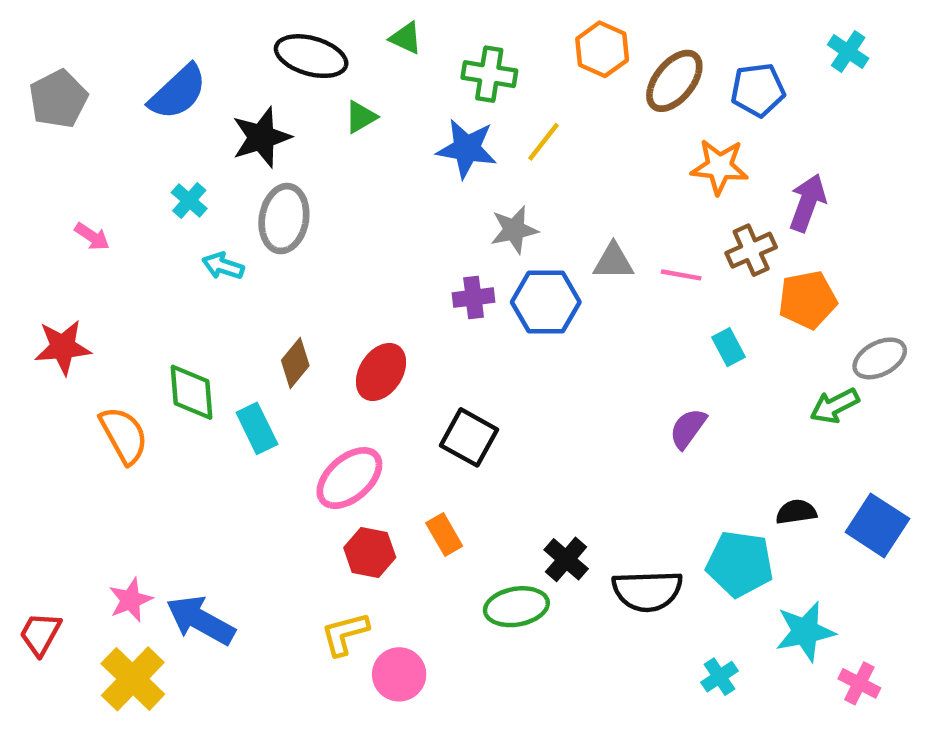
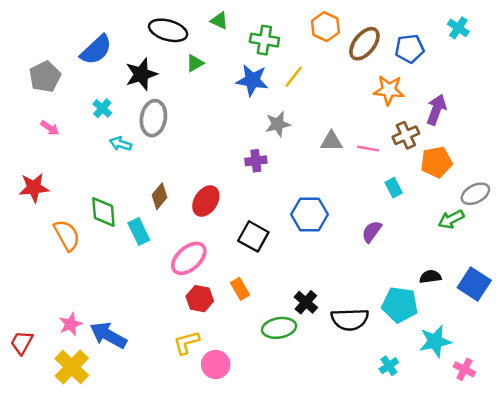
gray pentagon: (58, 99) -> (45, 77), moved
blue hexagon: (546, 302) -> (310, 214), moved

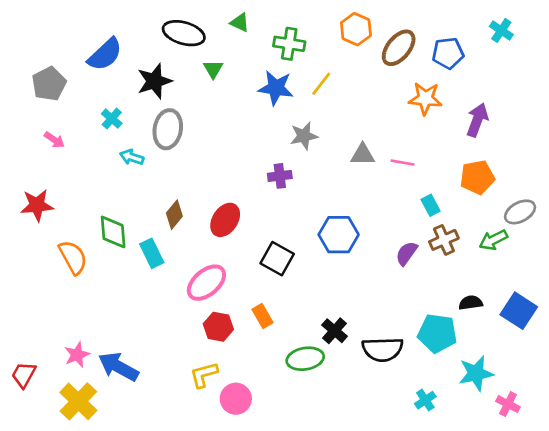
green triangle: (195, 63) -> (213, 69), turned -30
brown cross: (406, 135) -> (444, 240), moved

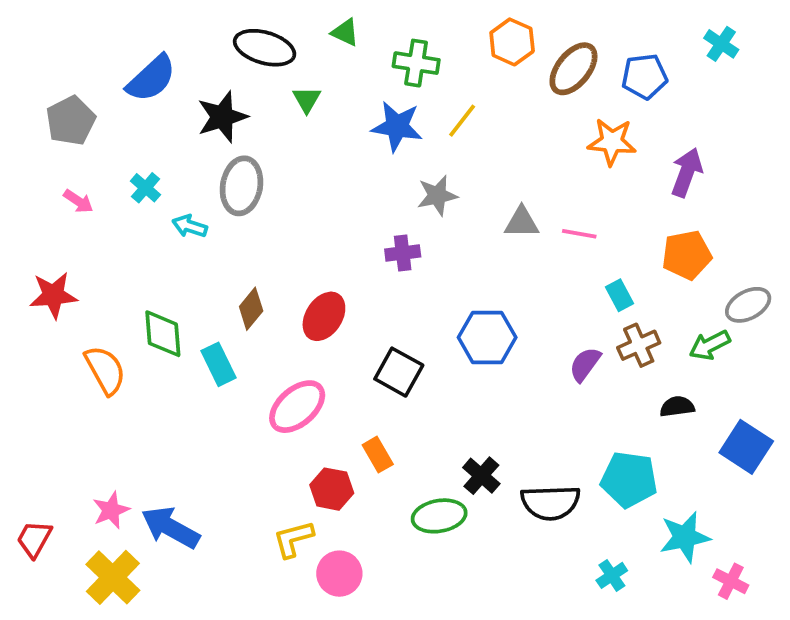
cyan cross: (112, 119) -> (146, 188), moved
black semicircle: (471, 303) -> (677, 407), moved
red hexagon: (218, 327) -> (332, 489), moved

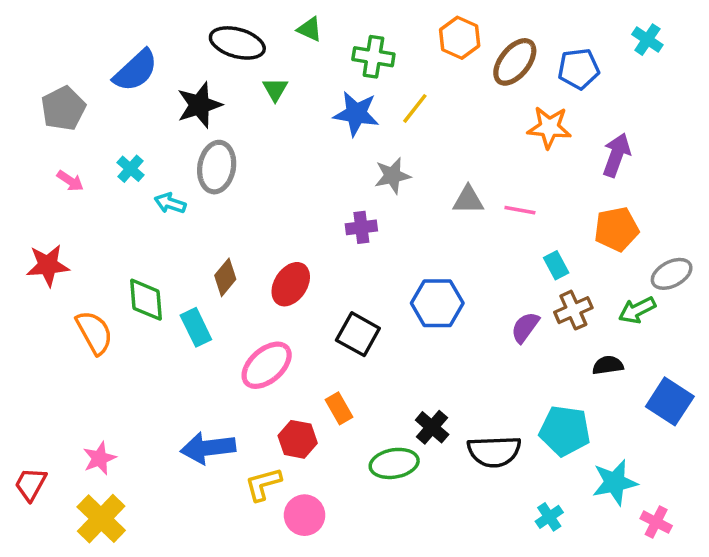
blue arrow: (170, 527) -> (208, 448), moved, turned -36

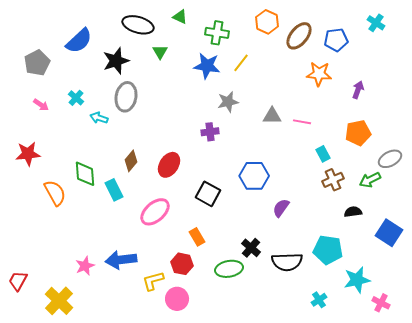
purple arrow: (616, 155) -> (358, 90), size x0.7
purple semicircle: (525, 327) -> (281, 208), moved
red hexagon: (298, 439) -> (182, 264), moved
pink star: (99, 458) -> (85, 266), moved

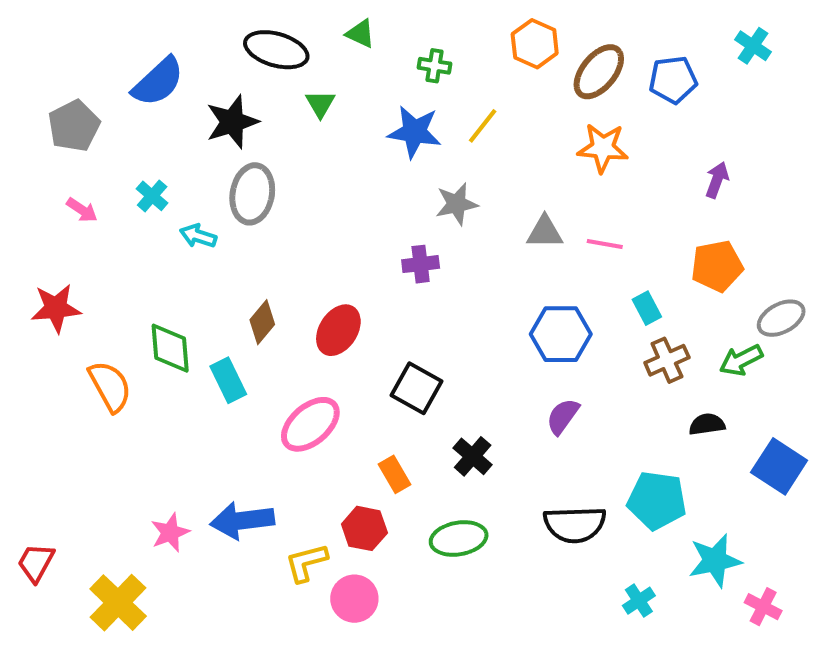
green cross: (217, 33) -> (435, 66), size x0.7
orange star: (319, 74) -> (603, 148), moved
blue hexagon: (254, 176) -> (561, 334), moved
black cross: (251, 248) -> (473, 456), moved

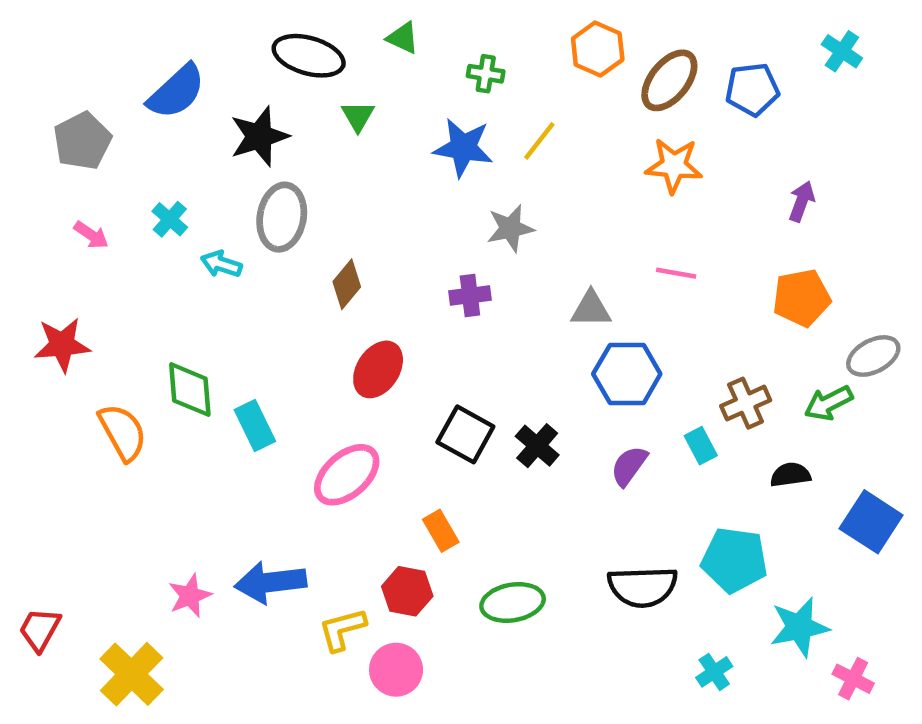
gray triangle: (545, 232) -> (591, 309), moved
cyan rectangle: (647, 308) -> (701, 446), moved
brown diamond: (262, 322) -> (347, 284), moved
black cross: (473, 456) -> (537, 446), moved

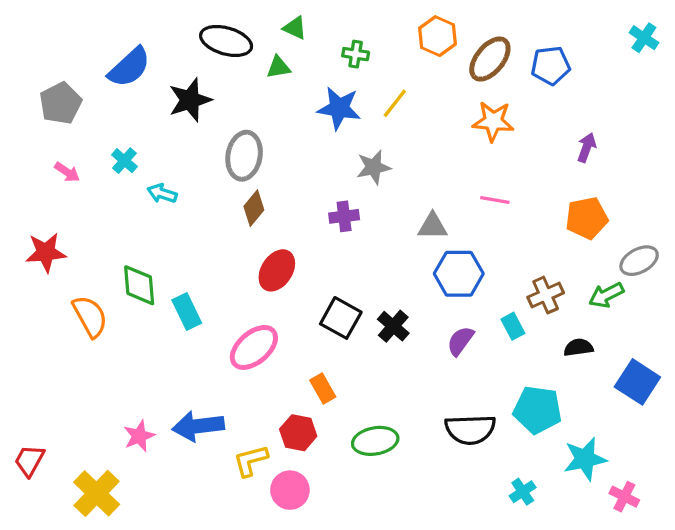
cyan cross: (842, 51) -> (644, 38), moved
green triangle: (358, 116) -> (278, 67), moved, turned 50
gray ellipse: (282, 217) -> (244, 156), moved

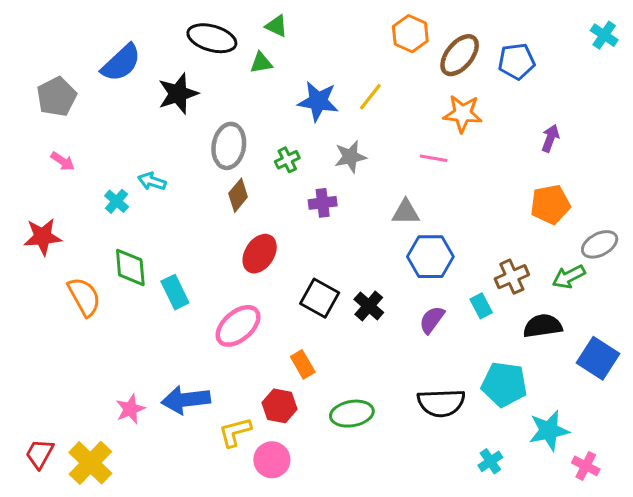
green cross: (356, 54) -> (287, 160), moved, turned -35
cyan cross: (124, 161) -> (117, 201), moved
pink line: (495, 200) -> (433, 158), moved
black semicircle: (578, 347) -> (543, 326), size x1.4
red trapezoid: (29, 461) -> (40, 454), moved

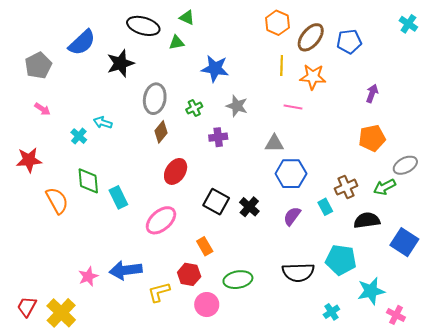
yellow line: (370, 97) -> (282, 65), moved, turned -36
gray star: (350, 157) -> (237, 106), turned 30
pink circle: (272, 460) -> (207, 305), moved

